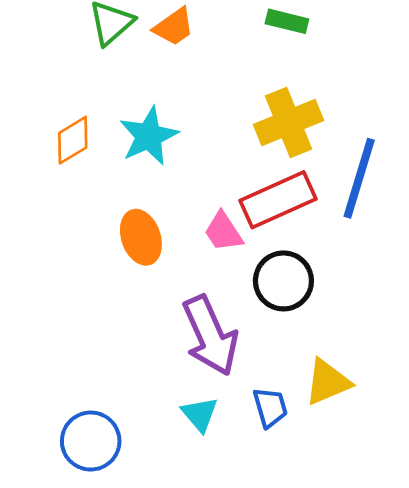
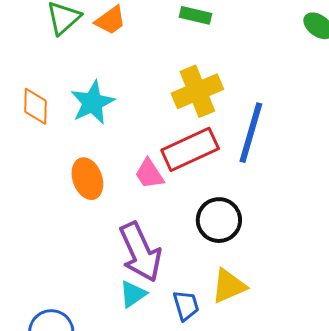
orange diamond: (73, 140) -> (36, 106), turned -57
black circle: (283, 281) -> (219, 220), moved
cyan triangle: (200, 414) -> (133, 294), moved, turned 36

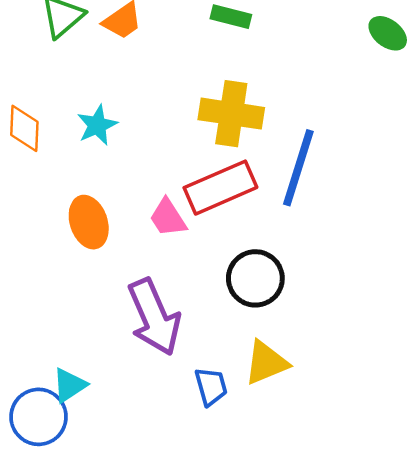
yellow cross: (197, 91) -> (231, 114), turned 30
cyan star: (92, 103) -> (97, 125), size x0.7
cyan triangle: (133, 294) -> (69, 385), moved

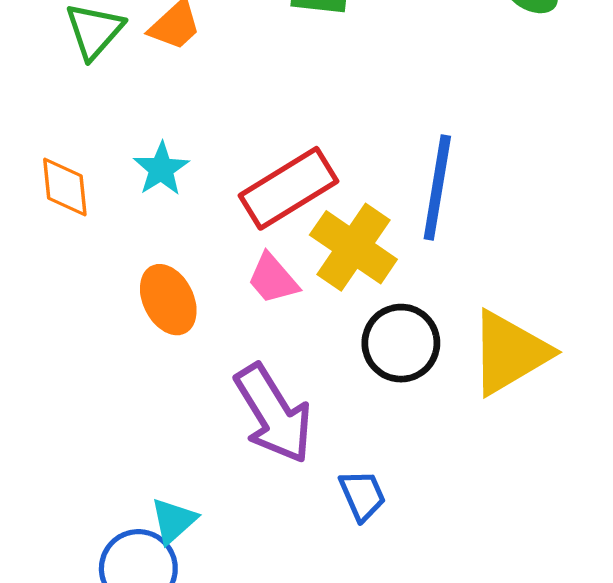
yellow cross: (231, 114) -> (353, 247), moved, turned 34
red rectangle: (220, 188) -> (288, 188), moved
yellow triangle: (266, 363) -> (510, 353), moved, size x1.4

